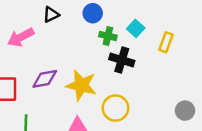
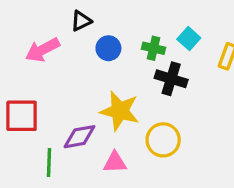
blue circle: (93, 13) -> (108, 48), moved
purple diamond: (45, 79) -> (79, 137), moved

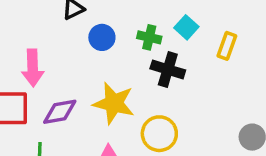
pink arrow: (42, 50) -> (33, 68), moved, turned -64
purple diamond: (79, 137) -> (60, 112), moved

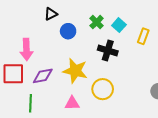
green cross: (149, 37) -> (97, 22), moved, turned 32

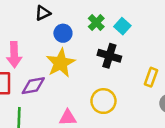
yellow rectangle: (143, 36) -> (151, 77), moved
yellow star: (75, 71) -> (61, 63), moved, turned 30

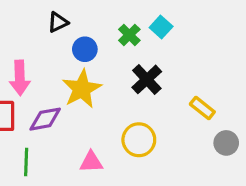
cyan square: (122, 26) -> (161, 27), moved
black cross: (109, 56) -> (147, 79), turned 30
yellow rectangle: (151, 77) -> (202, 108), turned -72

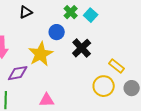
green cross: (129, 35) -> (71, 12), moved
blue circle: (85, 49) -> (57, 32), moved
yellow circle: (139, 140) -> (104, 86), moved

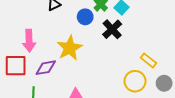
blue circle: (57, 32) -> (85, 17), moved
black cross: (82, 48) -> (112, 29), moved

